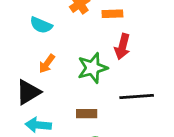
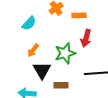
cyan semicircle: (41, 25) -> (29, 23), turned -70
black triangle: (28, 92) -> (42, 70), moved, turned -30

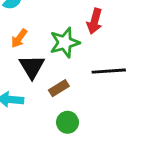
brown rectangle: (61, 85) -> (59, 88), turned -32

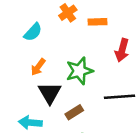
red arrow: (95, 21) -> (122, 50), moved

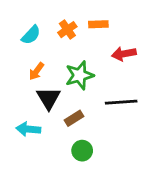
orange cross: (68, 13) -> (67, 30), moved
red arrow: (122, 50) -> (124, 54), turned 65

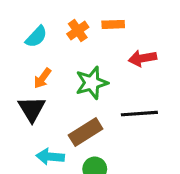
black triangle: (49, 98) -> (32, 109), moved
brown rectangle: (74, 118) -> (86, 132), size x1.5
cyan arrow: (28, 129) -> (50, 157), moved

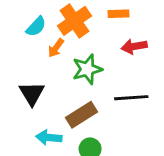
orange rectangle: (113, 24) -> (118, 14), moved
orange cross: (78, 31) -> (74, 21), size x1.6
orange arrow: (42, 78) -> (56, 48), moved

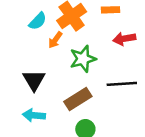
cyan arrow: (49, 137) -> (34, 115), moved

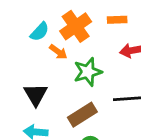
orange arrow: (55, 40) -> (58, 52), turned -90

